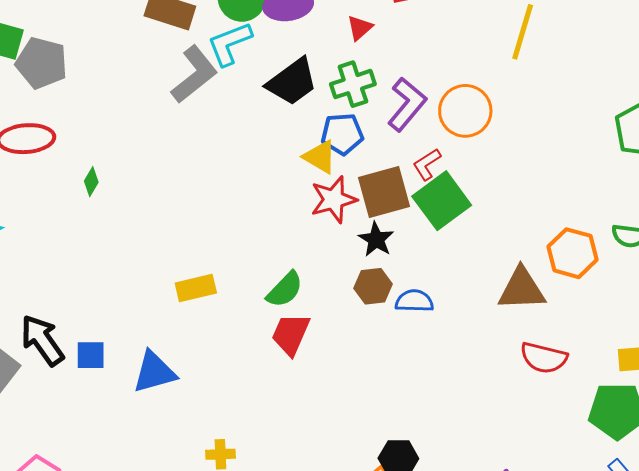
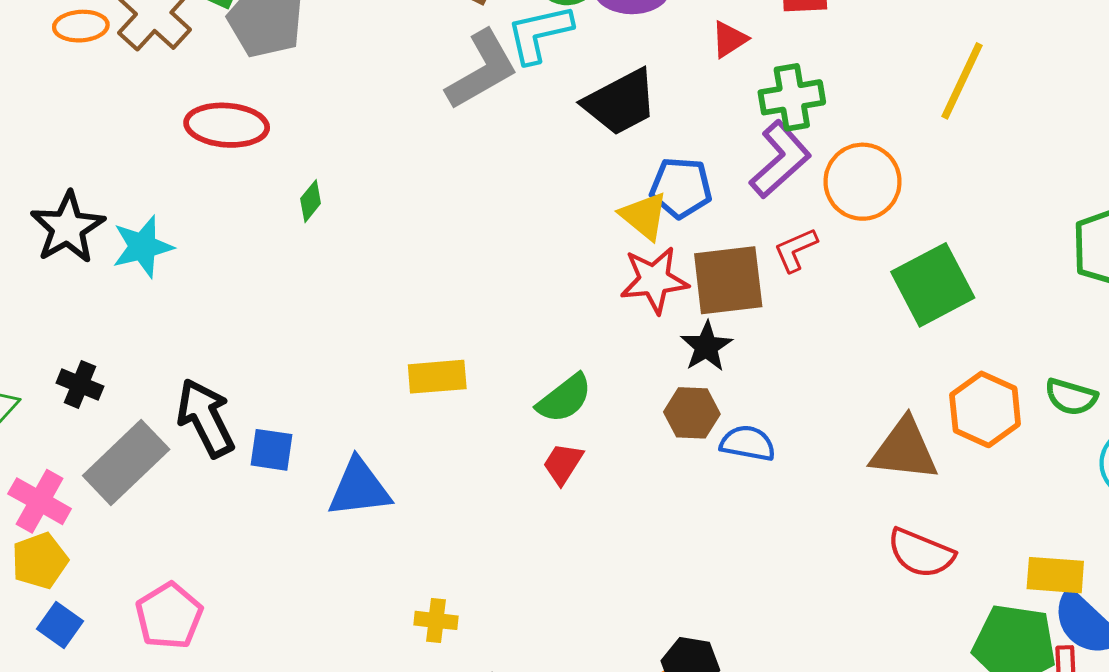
green cross: (353, 84) -> (792, 97), moved
green square: (442, 201) -> (933, 285), moved
red trapezoid: (291, 334) -> (563, 464), size x0.7

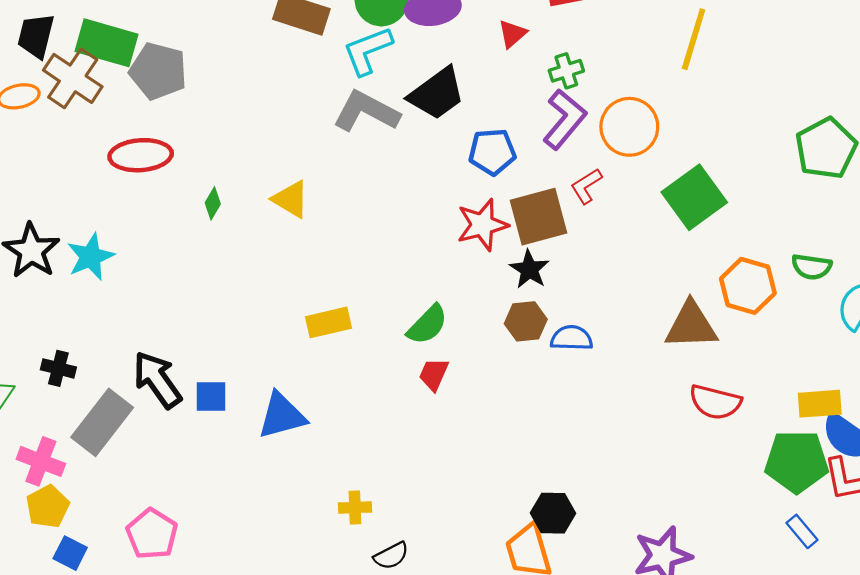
gray L-shape: (482, 70) -> (366, 111), moved, turned -114
green cross: (792, 97) -> (566, 71), size x0.7
yellow triangle: (644, 216) -> (291, 199), moved

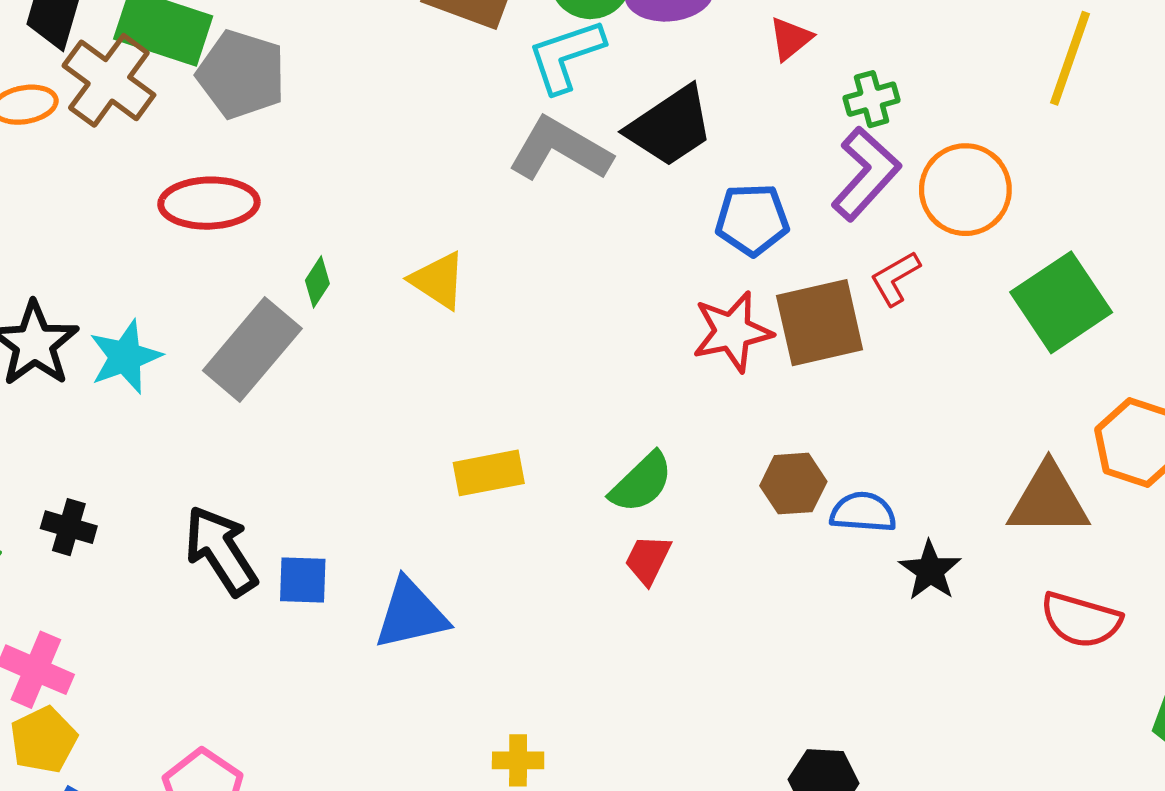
black star: (529, 269) -> (930, 570), moved
gray rectangle: (102, 422) -> (252, 350), moved

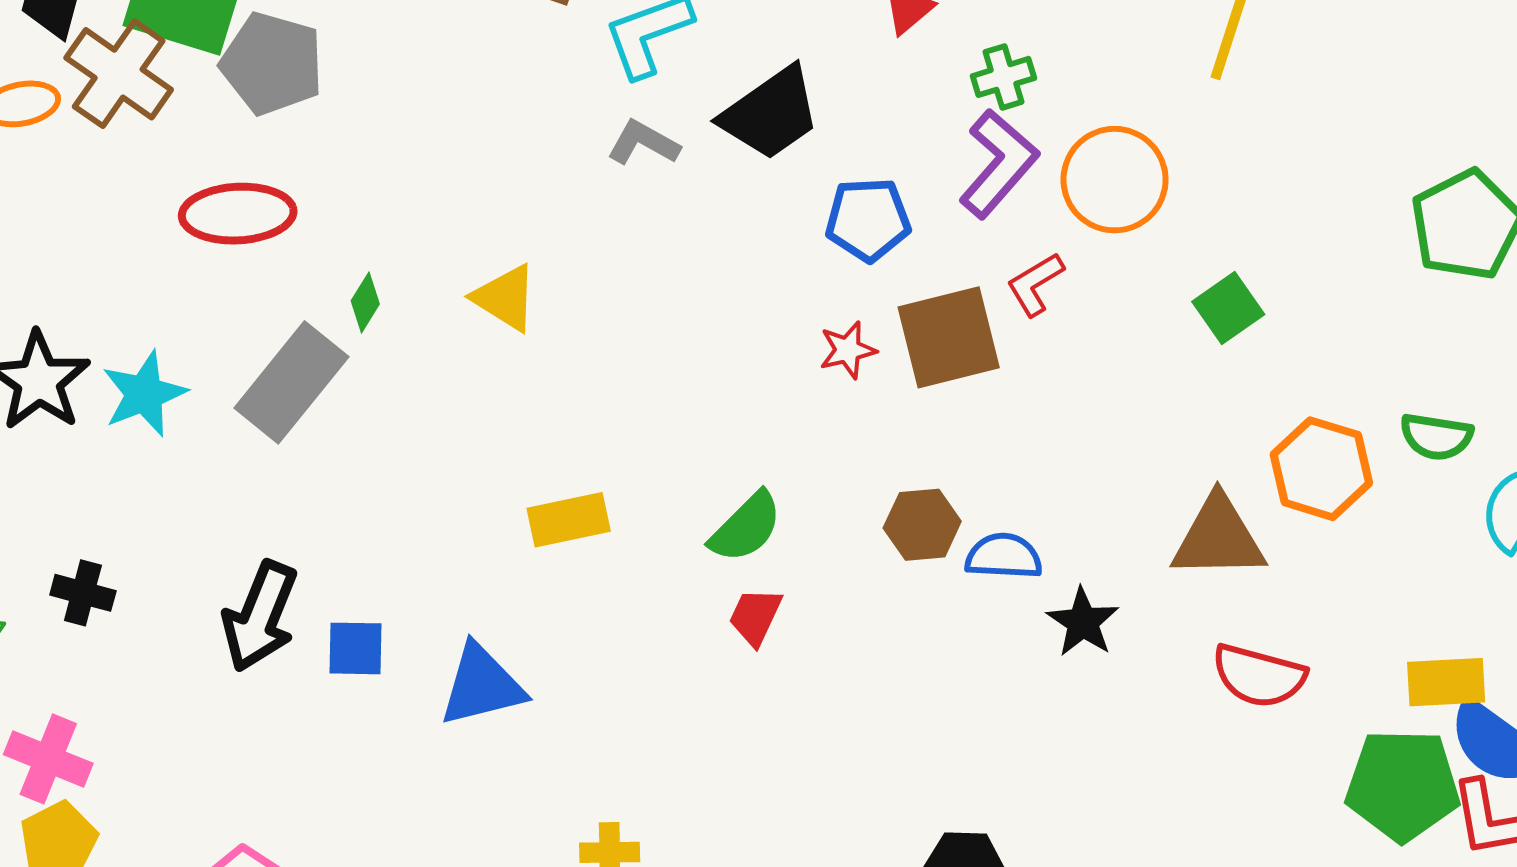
gray L-shape: (560, 149) -> (643, 143), size x0.6
green square: (1061, 302) -> (1228, 308), size x0.6
red star: (732, 332) -> (848, 350), size x0.6
black arrow: (221, 551) -> (260, 616), turned -124

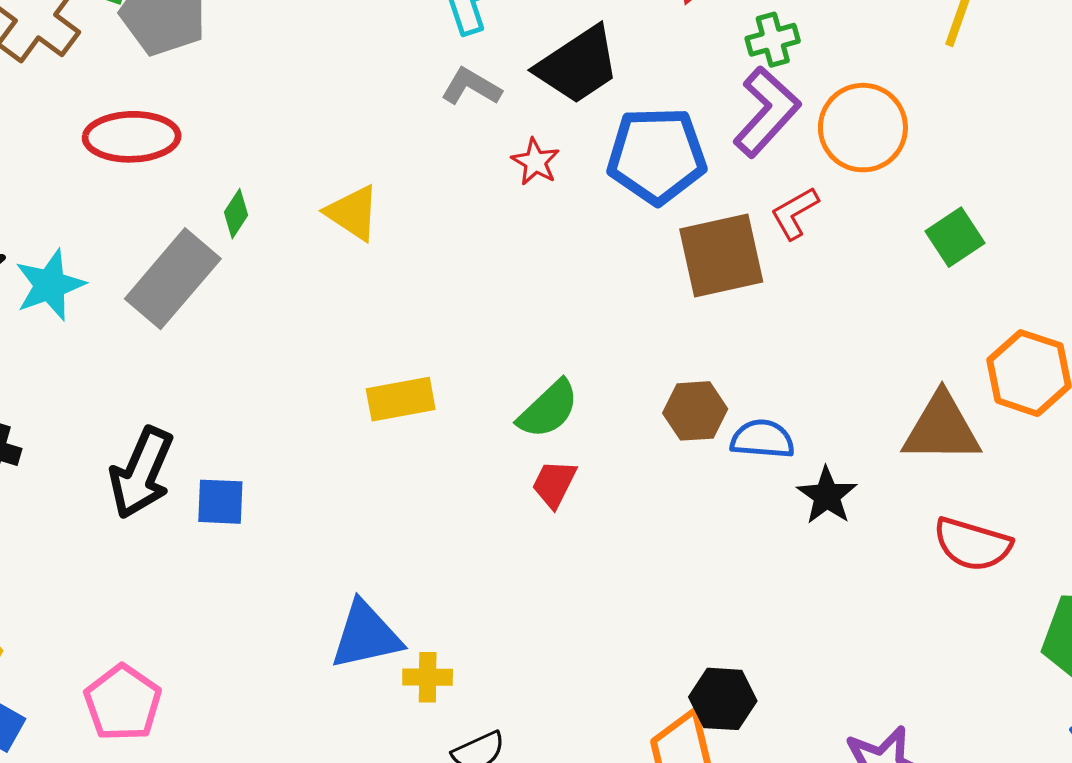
blue pentagon: (868, 220) -> (657, 156), size x1.4
red star: (848, 350) -> (535, 162), moved, turned -30
blue triangle: (482, 685) -> (366, 635), moved

